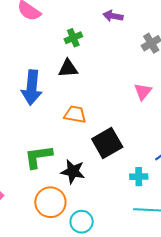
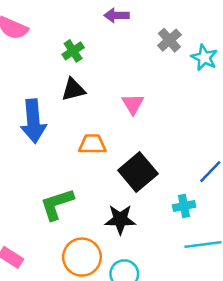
pink triangle: (143, 92) -> (133, 104), moved
black star: (73, 171) -> (120, 219), moved

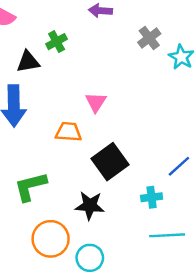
black triangle: (73, 90) -> (28, 62), moved
pink triangle: (133, 104) -> (96, 102), moved

